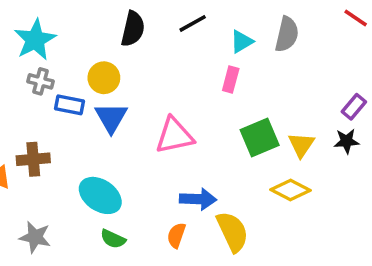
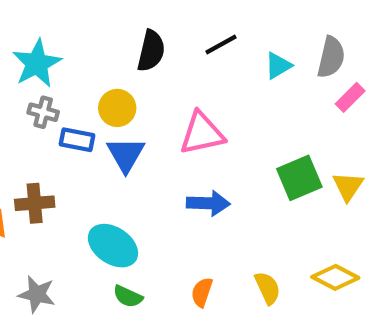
pink rectangle: (231, 80) -> (350, 97), moved, turned 30
pink triangle: (175, 136) -> (202, 133), moved
yellow diamond: (290, 190) -> (335, 277), moved
blue arrow: (198, 199) -> (208, 203), moved
yellow semicircle: (232, 232) -> (268, 288), size x0.7

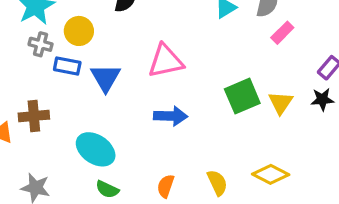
yellow circle: (117, 108) -> (79, 31), moved

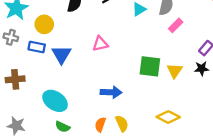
gray cross: (41, 44) -> (11, 37), moved
pink triangle: (166, 61) -> (100, 44), size x0.7
green square: (242, 96) -> (150, 66), turned 30
blue arrow: (171, 116) -> (111, 92), moved
yellow semicircle: (217, 183) -> (122, 123), moved

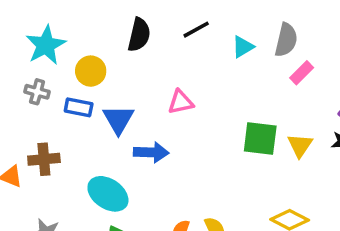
blue arrow: (111, 92) -> (151, 152), moved

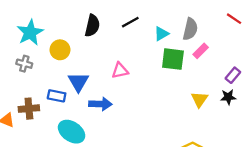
blue rectangle: (79, 107) -> (57, 96), moved
green square: (260, 139) -> (173, 59), moved

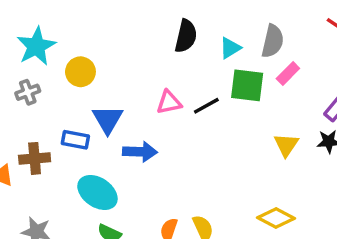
black line: (130, 22) -> (206, 106), moved
black semicircle: (92, 26) -> (186, 36), moved
gray cross: (24, 64) -> (28, 92), turned -35

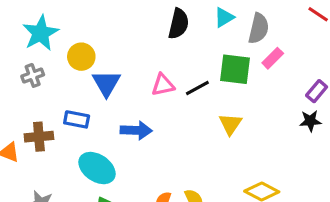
cyan triangle: (230, 48) -> (224, 17), moved
blue triangle: (108, 119) -> (106, 83), moved
yellow triangle: (286, 145) -> (230, 124), moved

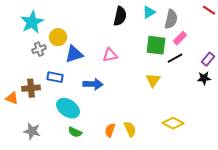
gray cross: (33, 75) -> (39, 49), moved
blue triangle: (106, 83) -> (74, 54), turned 42
black line: (197, 88) -> (175, 58), moved

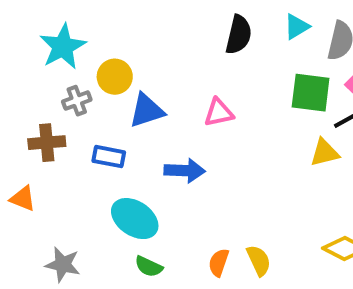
yellow triangle: (153, 80) -> (325, 153), moved, turned 42
brown cross: (31, 88) -> (47, 143), moved

